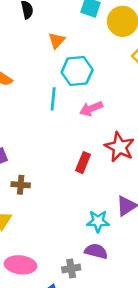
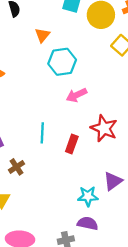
cyan line: (53, 99) -> (42, 133), moved
brown cross: (21, 185) -> (16, 167), turned -35

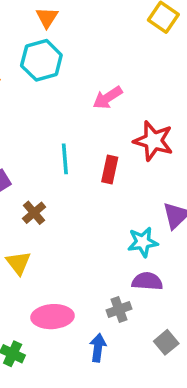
cyan hexagon: (62, 62) -> (41, 60), moved

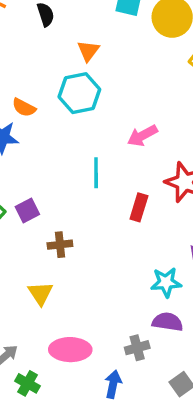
cyan line: (65, 159) -> (96, 173), moved
brown cross: (34, 213) -> (60, 245), turned 30

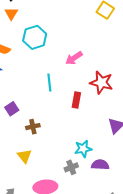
orange triangle: (88, 51) -> (11, 14), moved
cyan star: (166, 282) -> (83, 149), moved
gray cross: (137, 348) -> (71, 167), moved

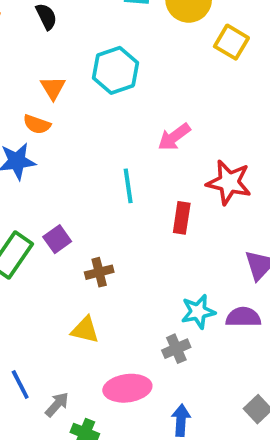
orange triangle: (11, 14) -> (53, 88), moved
cyan hexagon: (35, 37) -> (115, 70), moved
yellow triangle: (25, 156) -> (85, 330), turned -35
purple semicircle: (100, 165) -> (243, 317), moved

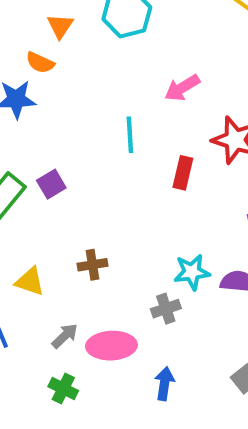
brown cross: (99, 272) -> (93, 265), moved
yellow triangle: (85, 330) -> (30, 281), moved
gray arrow: (57, 404) -> (65, 336), moved

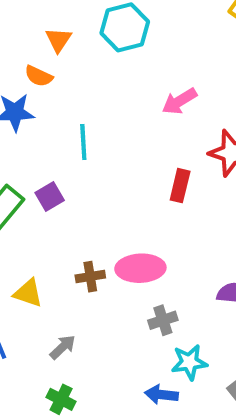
cyan line: (130, 135) -> (83, 142), moved
cyan star: (192, 272) -> (189, 362), moved
pink ellipse: (111, 346) -> (140, 268), moved
blue arrow: (164, 384) -> (161, 395), turned -92

